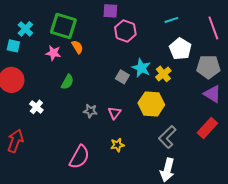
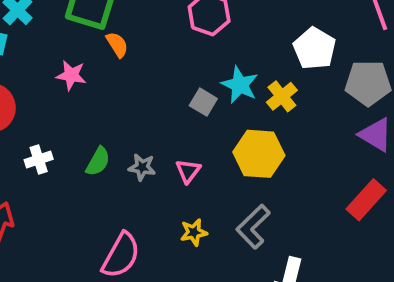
pink star: (53, 53) -> (71, 75), moved
green semicircle: (67, 82) -> (98, 161), moved
white cross: (36, 107) -> (39, 160), turned 32
gray L-shape: (167, 137) -> (253, 227), moved

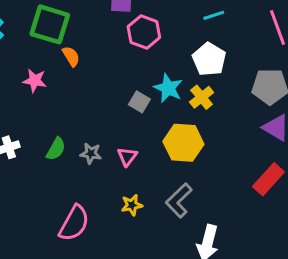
white pentagon: (314, 48) -> (209, 59), moved

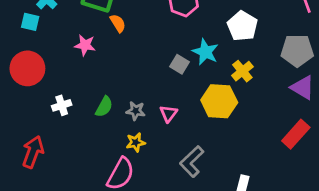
yellow cross: (202, 97) -> (242, 71), moved
gray L-shape: (179, 200) -> (192, 162), moved
yellow star: (132, 205) -> (136, 142), moved

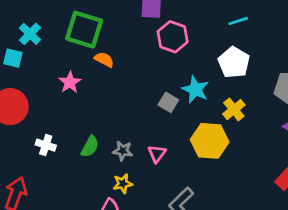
orange semicircle: (118, 23) -> (104, 60), turned -30
pink star: (85, 45) -> (70, 82), turned 30
white cross: (62, 105) -> (46, 145), turned 36

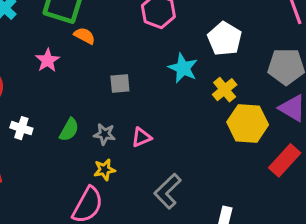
gray square: (168, 102) -> (120, 83), moved, turned -36
yellow hexagon: (210, 141) -> (248, 123), moved
pink triangle: (157, 154) -> (141, 137), turned 30

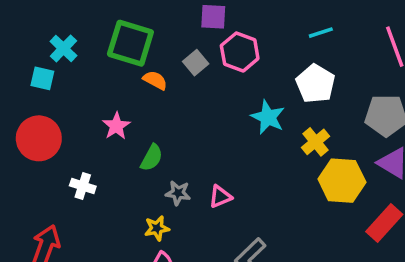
pink star: (48, 60) -> (116, 126), moved
gray square: (120, 83) -> (196, 63), moved, turned -35
green semicircle: (69, 130) -> (152, 158), moved
yellow star: (105, 170) -> (157, 228), moved

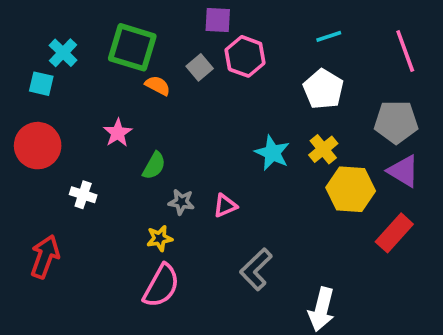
cyan star: (268, 117) -> (272, 153), moved

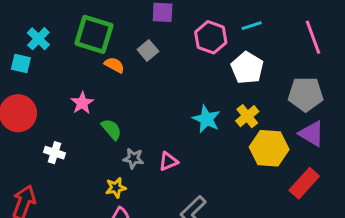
pink hexagon: (245, 56) -> (211, 37), moved
green semicircle: (154, 166) -> (111, 129), turned -70

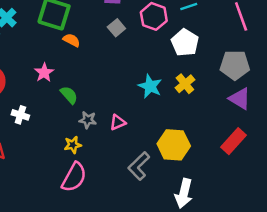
gray square: (148, 50) -> (116, 28), moved
yellow hexagon: (269, 148) -> (174, 145), moved

